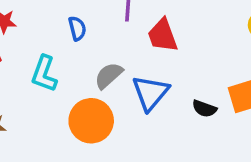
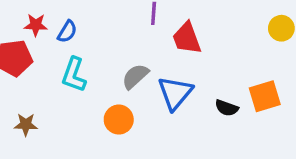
blue semicircle: (77, 28) -> (67, 32), moved, turned 45
orange circle: (91, 121) -> (119, 120), size x0.7

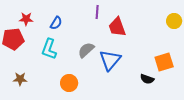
blue semicircle: (67, 32) -> (56, 23), moved
black semicircle: (227, 108) -> (147, 79), moved
orange circle: (119, 120) -> (69, 83), moved

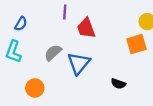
orange square: (164, 62) -> (136, 44), moved

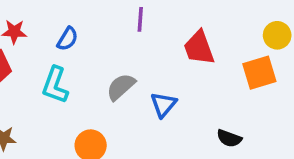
red trapezoid: (86, 28) -> (199, 48), moved
blue triangle: (79, 63) -> (163, 105), size x0.7

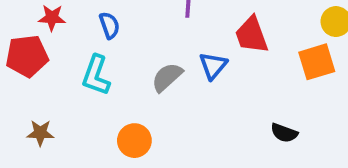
blue semicircle: (68, 39) -> (109, 25), turned -50
blue triangle: (163, 105) -> (213, 66), moved

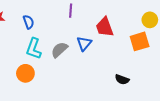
cyan L-shape: (96, 75) -> (34, 49), moved
orange circle: (134, 141) -> (25, 73), moved

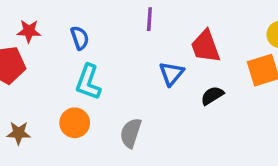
gray semicircle: (59, 50) -> (131, 133), moved, turned -30
black semicircle: (122, 79) -> (212, 96), moved, turned 128

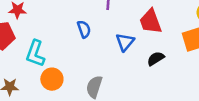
blue semicircle: (80, 38) -> (84, 29), moved
cyan L-shape: (88, 82) -> (35, 53), moved

